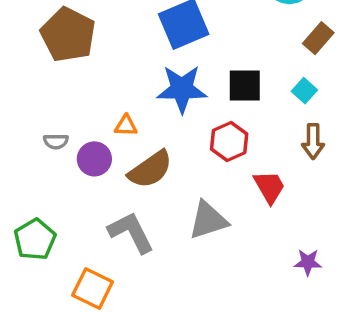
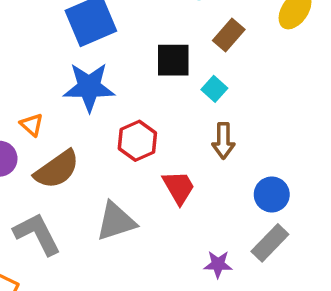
black square: (245, 85) -> (173, 60), moved
orange triangle: (126, 126) -> (32, 125), turned 40

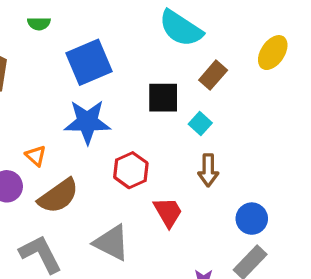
gray triangle: (116, 221) -> (112, 243), turned 45

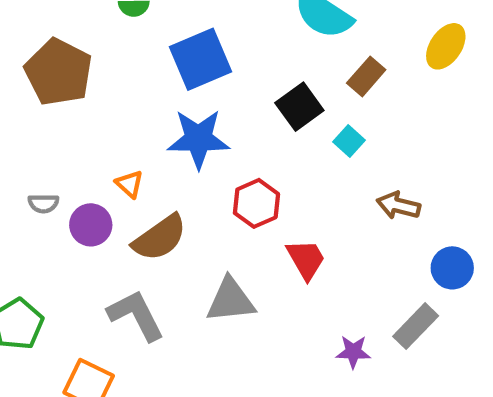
black square: (163, 98) -> (299, 107), turned -36
brown arrow: (208, 170) -> (398, 206), moved, turned 104
blue circle: (252, 219) -> (452, 268), moved
gray triangle: (112, 243) -> (231, 300), turned -33

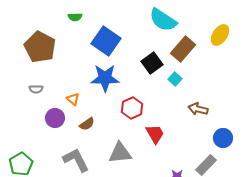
blue square: (200, 59) -> (106, 41), turned -32
brown rectangle: (366, 76) -> (183, 49), size x1.4
gray semicircle: (43, 203) -> (36, 89), moved
brown semicircle: (160, 238) -> (87, 124), size x0.6

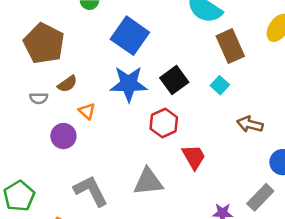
brown rectangle: (183, 49) -> (230, 46), turned -65
black square: (152, 63) -> (174, 80), moved
brown semicircle: (87, 124) -> (67, 84), moved

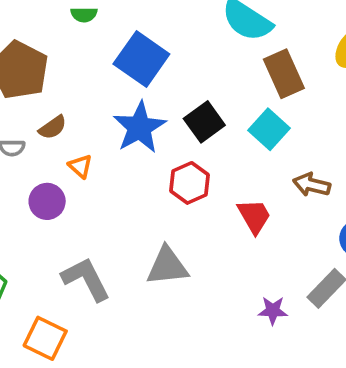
blue star: (129, 84) -> (140, 127), turned -30
cyan square: (220, 85) -> (269, 129), size x1.5
red trapezoid: (194, 157) -> (254, 216), moved

